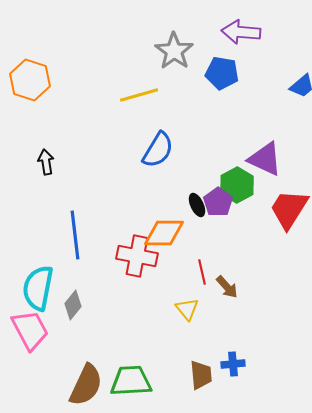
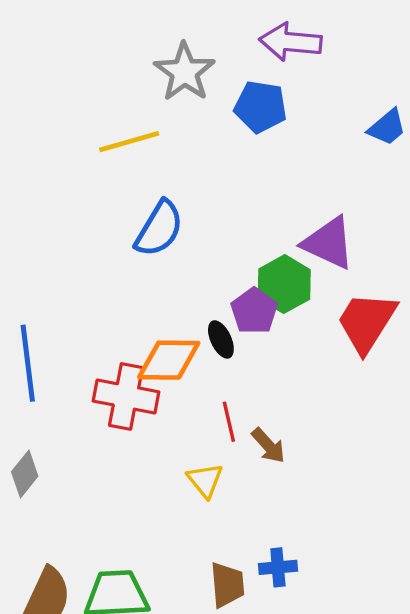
black ellipse: (197, 205) -> (221, 339), moved

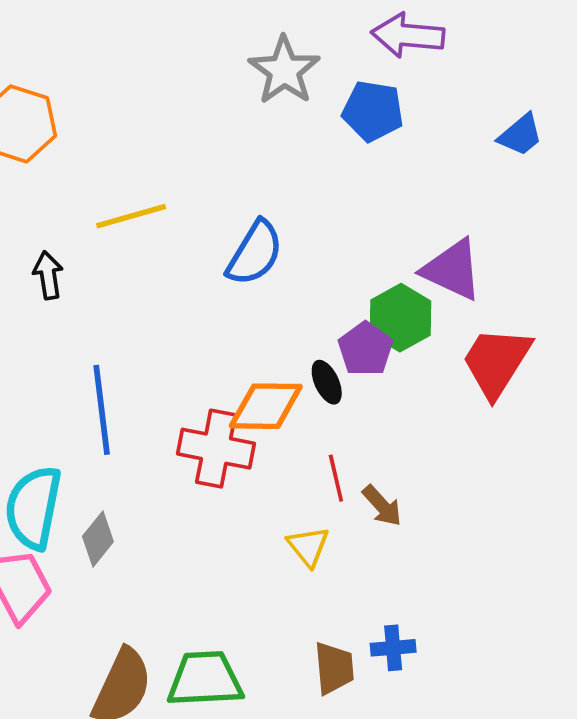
yellow line: (129, 142) -> (131, 216), moved

